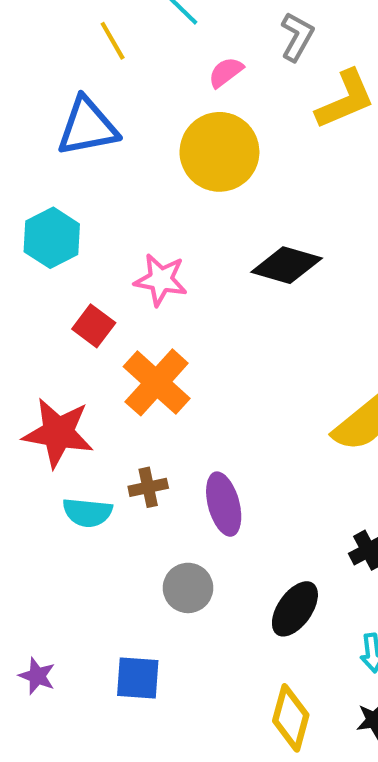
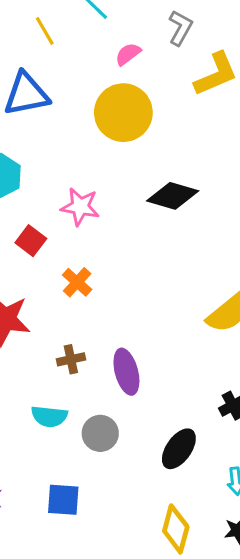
orange cross: (157, 382) -> (77, 282), size x0.6
cyan semicircle: (87, 512) -> (49, 416), moved

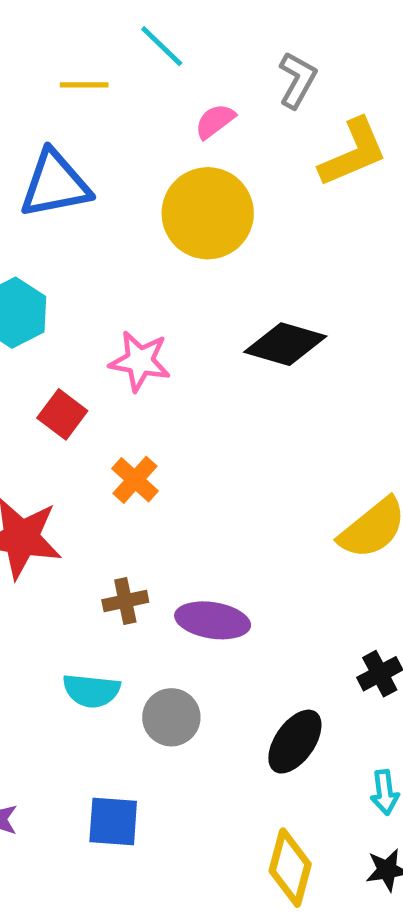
yellow line: (45, 31) -> (84, 85), turned -60
purple ellipse: (126, 372) -> (213, 620), turned -66

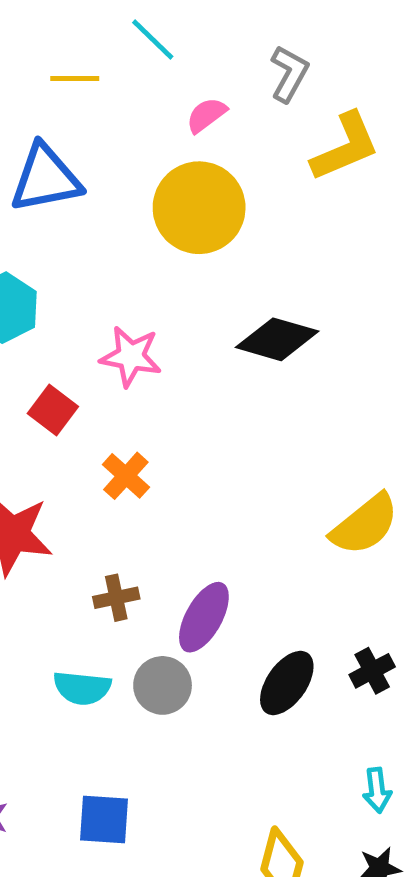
purple ellipse: (213, 620) -> (204, 617), turned -70
gray circle: (171, 717) -> (163, 685), moved
black ellipse: (295, 742) -> (287, 683), moved

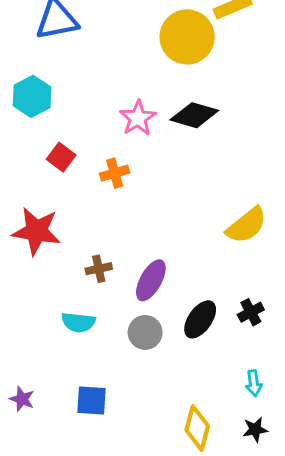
yellow circle: (199, 208) -> (187, 37), moved
pink star: (131, 356) -> (138, 118), moved, turned 30
orange cross: (126, 476) -> (115, 173), moved, turned 32
gray circle: (163, 685) -> (145, 332), moved

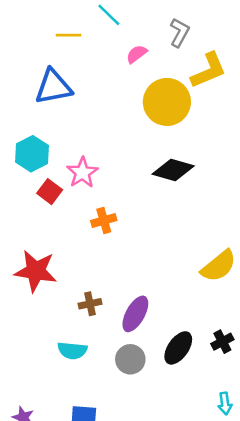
pink star: (138, 118) -> (82, 173), moved
red square: (61, 157) -> (50, 192), moved

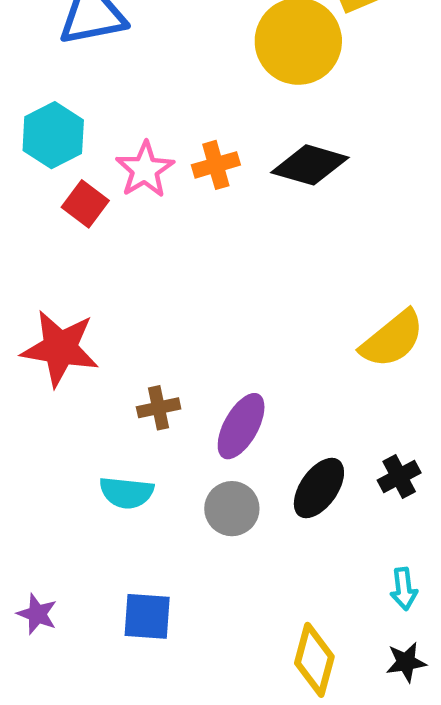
orange cross: (104, 221) -> (216, 165), moved

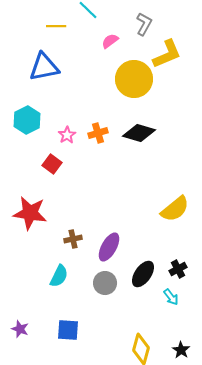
pink star: (145, 170) -> (67, 135), size x0.7
red square: (85, 204) -> (52, 164), moved
cyan semicircle: (126, 493) -> (59, 276), turned -70
cyan arrow: (404, 589) -> (171, 297), moved, turned -30
black star: (406, 662) -> (181, 350), turned -30

